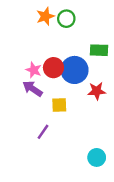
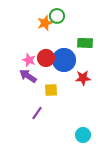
orange star: (45, 16) -> (45, 23), moved

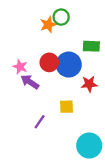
pink star: (29, 60) -> (20, 67), moved
yellow square: (51, 90) -> (67, 107), moved
cyan circle: (83, 135) -> (89, 146), size x1.5

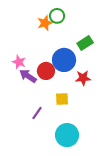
green rectangle: (91, 46) -> (85, 43), turned -35
red circle: (49, 62) -> (46, 71), moved
cyan circle: (89, 146) -> (67, 135), moved

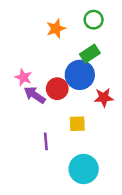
green circle: (57, 16) -> (94, 20), moved
green rectangle: (85, 43) -> (90, 54), moved
purple line: (37, 113) -> (46, 141), turned -40

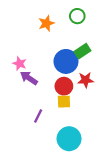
green rectangle: (90, 54) -> (82, 51), moved
red circle: (57, 89) -> (64, 86), moved
purple line: (46, 141) -> (38, 116), turned 32

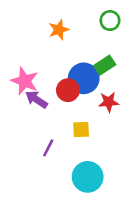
green circle: (77, 16) -> (110, 21), moved
pink star: (20, 63) -> (25, 81), size x1.5
red circle: (64, 86) -> (68, 90), moved

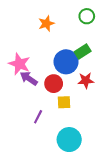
red circle: (68, 90) -> (54, 84), moved

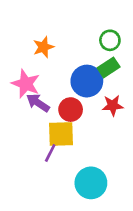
green circle: (87, 16) -> (110, 40), moved
orange star: (46, 23) -> (43, 47), moved
yellow square: (64, 102) -> (61, 134), moved, size x1.5

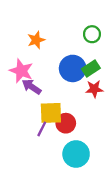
green rectangle: (109, 67) -> (91, 68), moved
red circle: (71, 110) -> (66, 123), moved

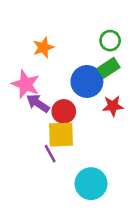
green rectangle: (91, 68) -> (109, 68), moved
red circle: (66, 123) -> (64, 111), moved
purple line: (42, 129) -> (50, 154), turned -56

